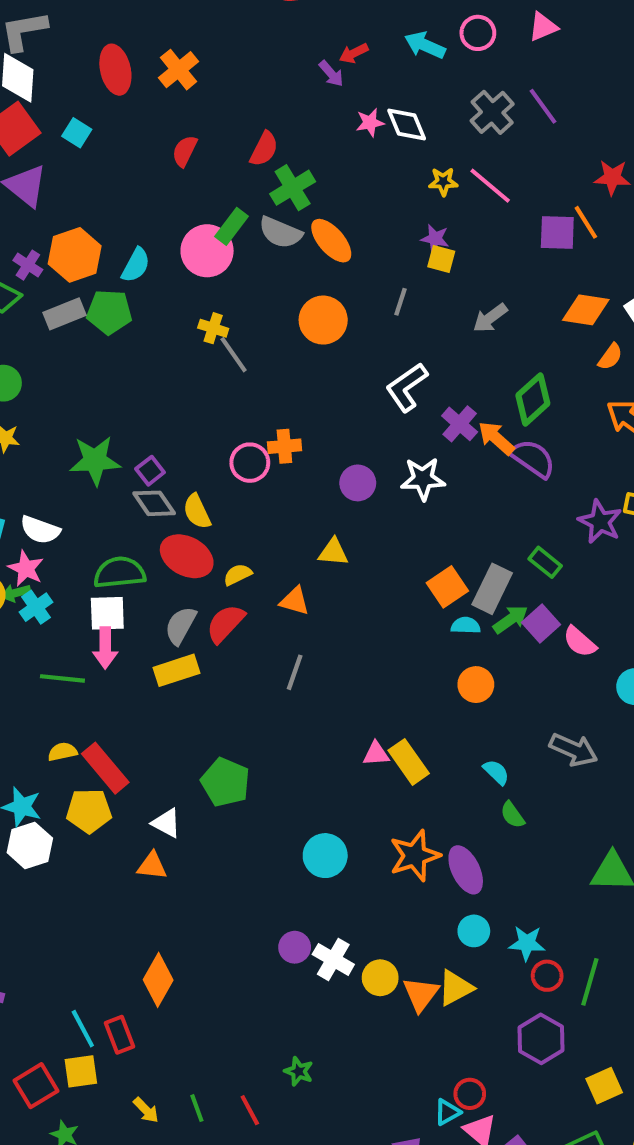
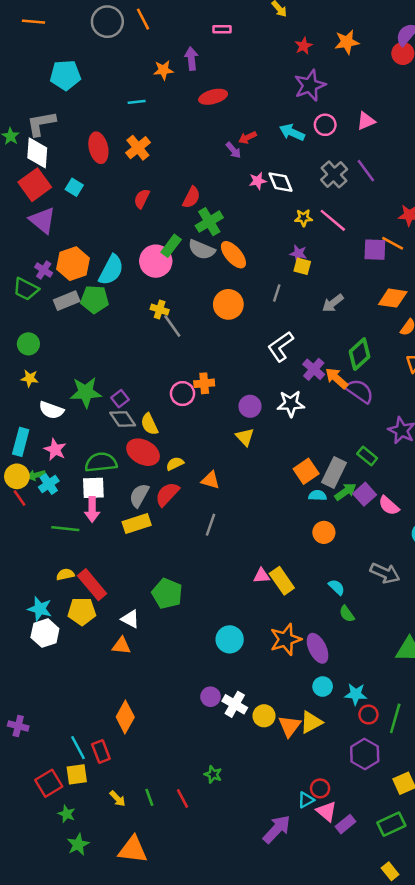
orange line: (586, 222) -> (393, 243), turned -30
cyan semicircle: (136, 265) -> (111, 270), size x1.4
white semicircle: (40, 530) -> (51, 410), moved
yellow triangle: (333, 552) -> (245, 437), moved, turned 42
pink star: (26, 568) -> (55, 450), moved

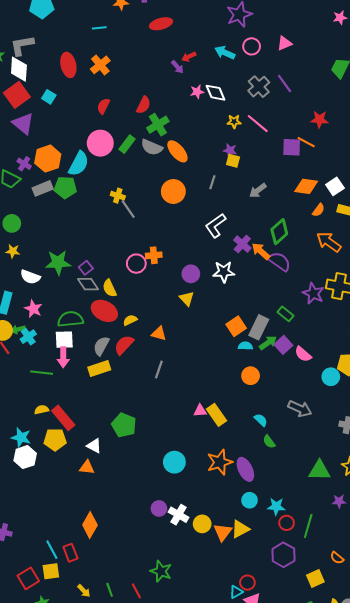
pink circle: (156, 261) -> (100, 143), moved
green star: (213, 774) -> (161, 571), size x1.5

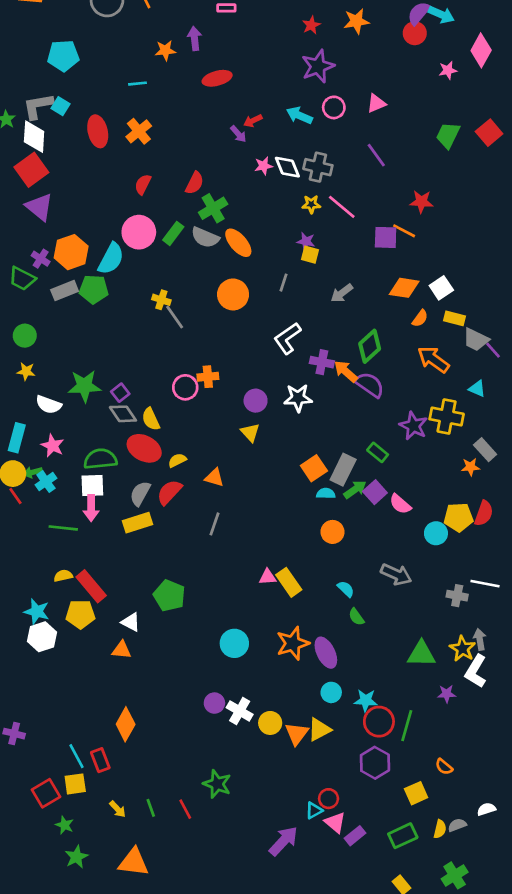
gray cross: (259, 87) -> (318, 167), moved, turned -35
cyan square: (49, 97) -> (61, 106), moved
purple cross: (242, 244) -> (322, 362), turned -30
red circle: (287, 523) -> (379, 722), size x1.5

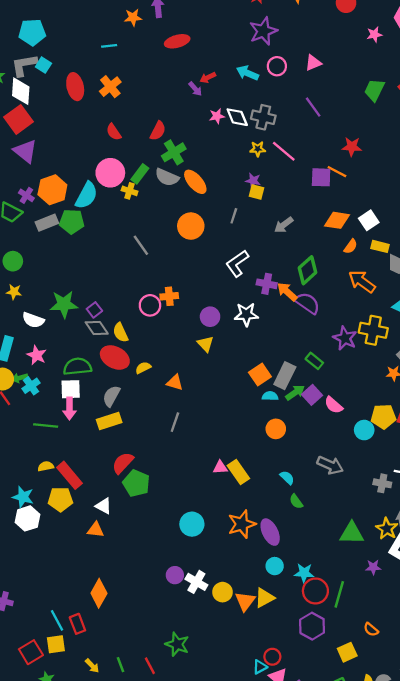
cyan pentagon: (63, 56) -> (32, 32), moved
red semicircle: (143, 184) -> (114, 132), turned -60
yellow cross: (161, 300) -> (130, 191), moved
red semicircle: (169, 492) -> (123, 463), moved

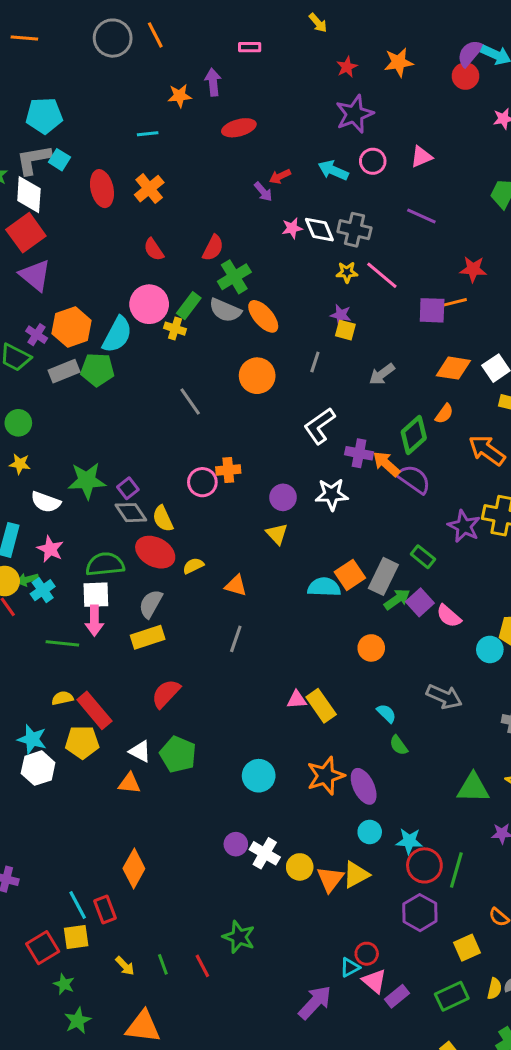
purple line: (313, 107) -> (421, 216), turned -30
orange line: (337, 172) -> (453, 303), turned -42
orange semicircle: (351, 246) -> (444, 414), moved
cyan semicircle: (270, 396) -> (324, 587), moved, size x1.5
green pentagon: (136, 483) -> (178, 754), moved

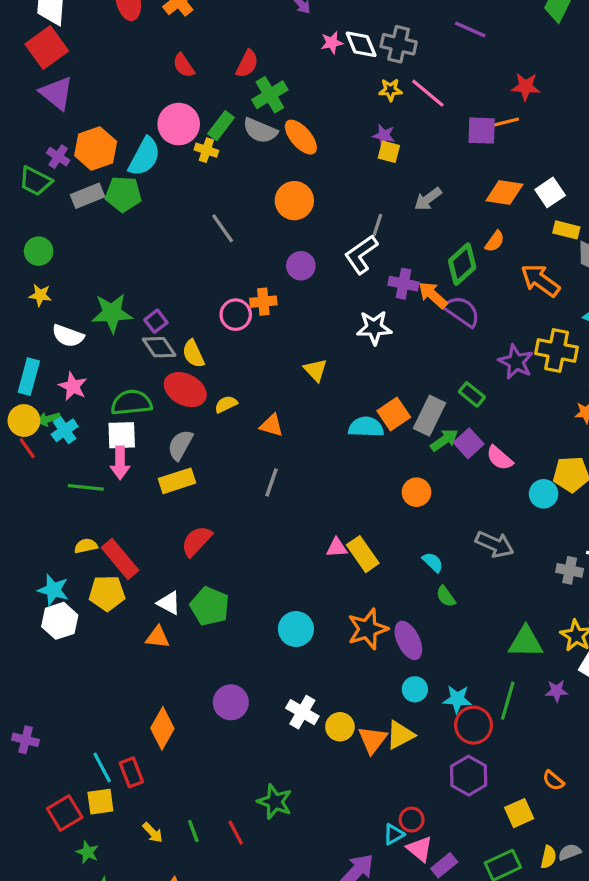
gray line: (315, 362) -> (377, 225), moved
purple circle: (283, 497) -> (301, 266), moved
purple circle: (236, 844) -> (231, 702), moved, size x1.4
green line: (456, 870) -> (508, 701), moved

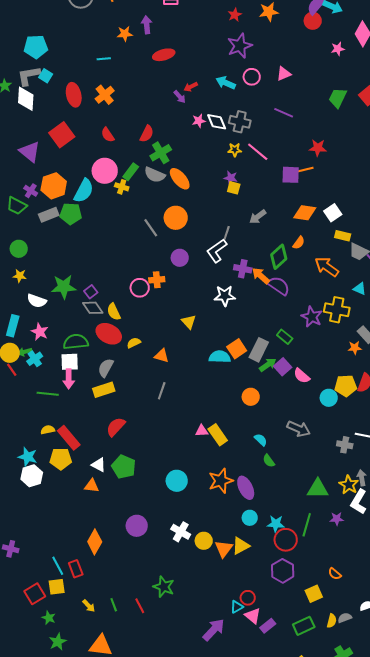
red square: (47, 47) -> (62, 135), moved
gray line: (223, 228) -> (151, 228), moved

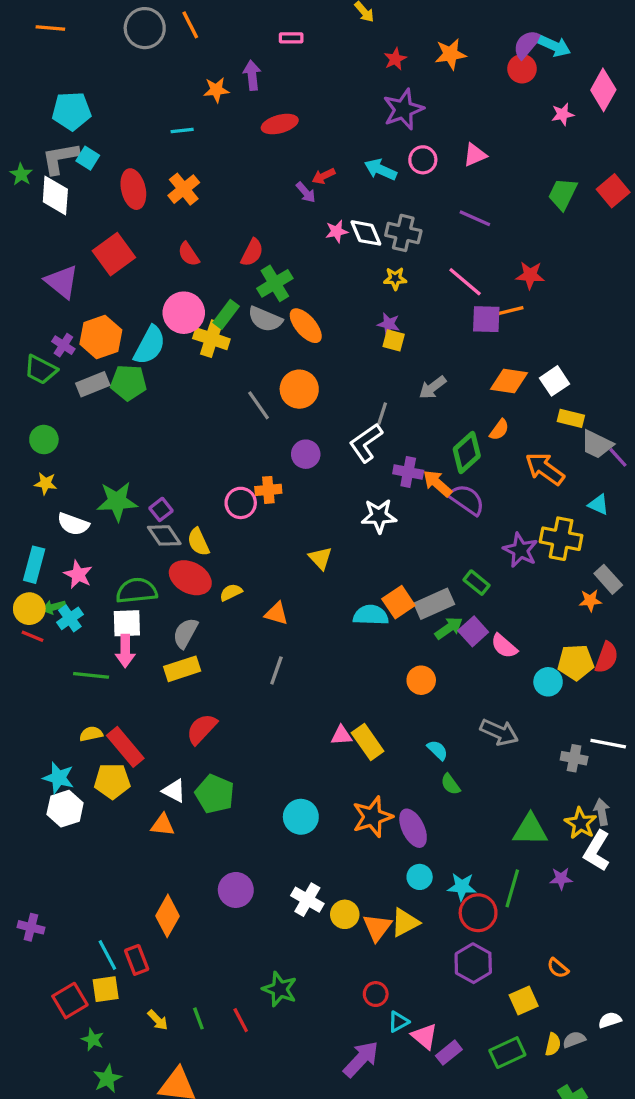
pink line: (258, 152) -> (465, 282), moved
yellow cross: (122, 187) -> (211, 339), size x1.5
gray rectangle: (259, 350) -> (434, 604), turned 40
red line: (12, 370) -> (33, 636), turned -32
red circle: (248, 598) -> (376, 994), moved

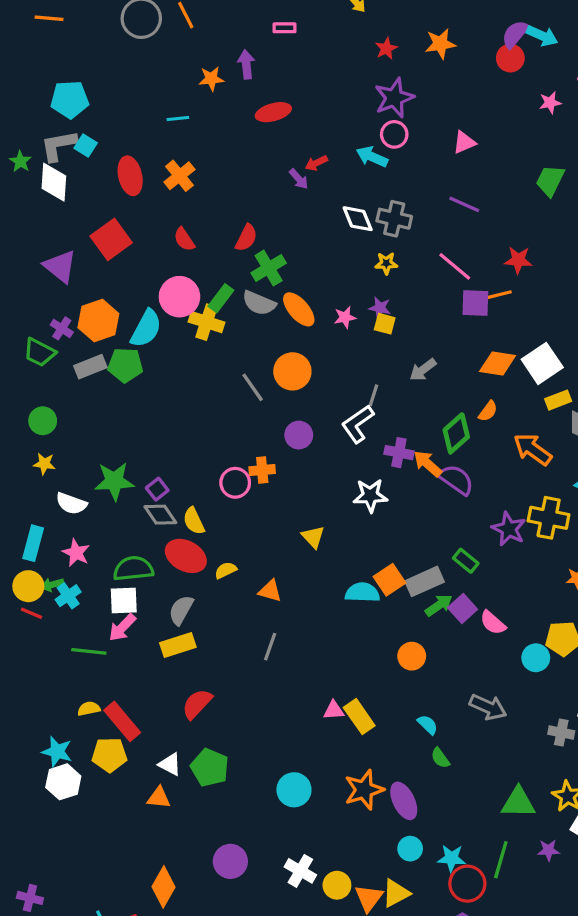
pink circle: (423, 160) -> (394, 134), moved
pink star: (337, 231) -> (345, 317), moved
white square: (555, 381) -> (542, 363), size x1.4
yellow rectangle: (571, 418) -> (558, 400), turned -35
pink arrow: (125, 651) -> (122, 628), turned 44

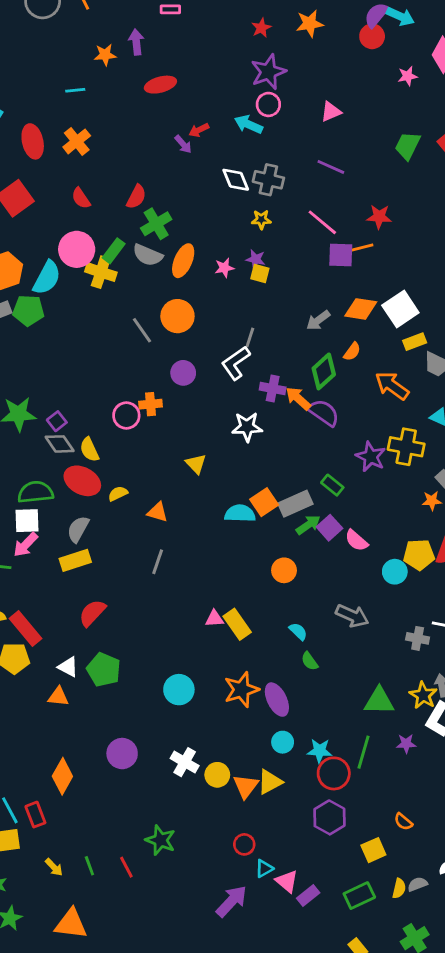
orange ellipse: (299, 309) -> (183, 261), turned 64
gray arrow: (423, 370) -> (318, 320), moved

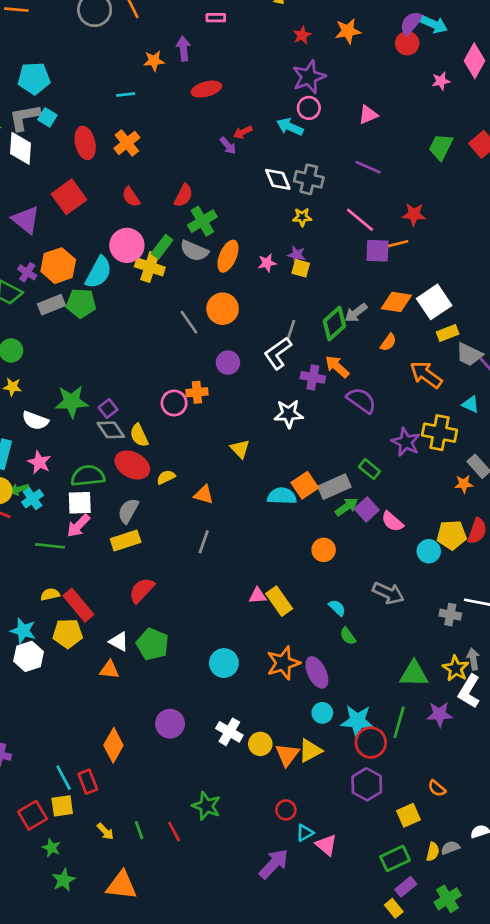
green diamond: (324, 371) -> (334, 324), moved
orange arrow: (298, 398) -> (337, 367), moved
purple star: (406, 744) -> (439, 714), size x1.4
cyan star: (320, 751) -> (357, 721), size x1.4
purple rectangle: (308, 896) -> (406, 887), moved

